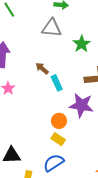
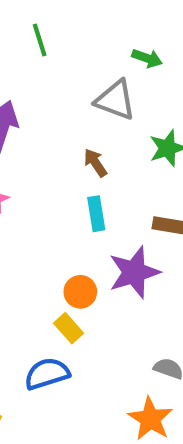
brown arrow: (42, 68) -> (95, 163), moved
purple star: (81, 105) -> (134, 272), turned 30

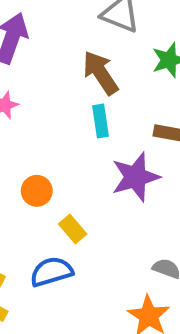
brown arrow: (95, 163) -> (100, 73), size x1.6
orange circle: (80, 292) -> (37, 191), moved

